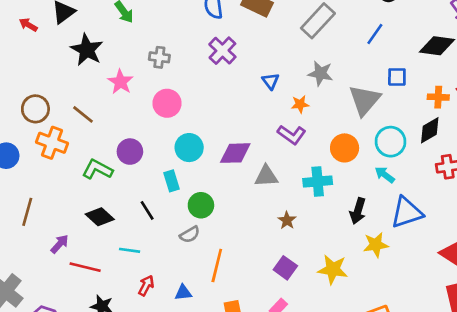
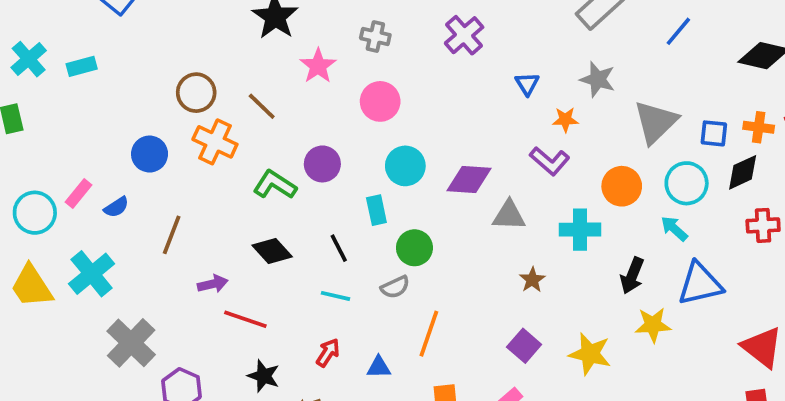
blue square: (397, 77) -> (714, 133), moved
purple arrow: (60, 244) -> (213, 284), turned 30
cyan line: (130, 250) -> (336, 296), moved

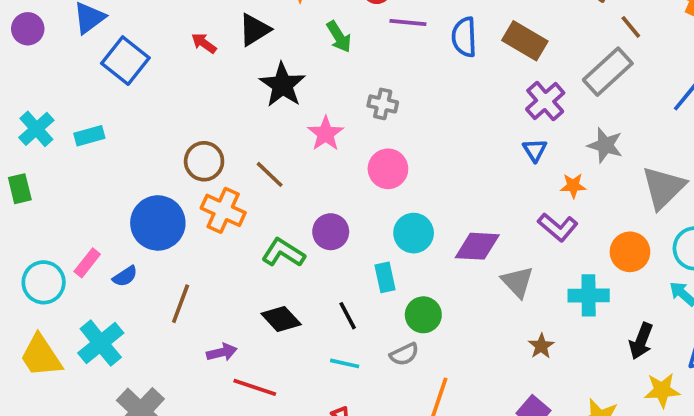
purple cross: (464, 35) -> (545, 101), moved
blue circle: (150, 154) -> (158, 223), size x1.5
gray triangle: (509, 215) -> (518, 282), turned 45

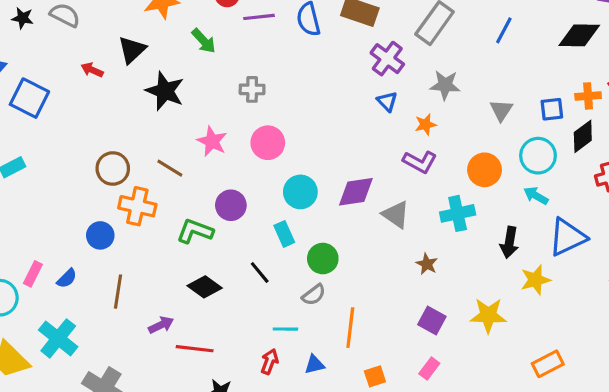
pink star: (326, 134) -> (212, 141), moved
gray triangle: (663, 188) -> (501, 110), size x0.6
blue circle: (158, 223) -> (100, 235), moved, size x0.6
cyan line: (345, 363) -> (285, 329), moved

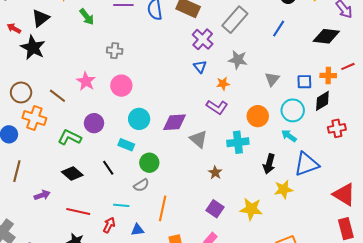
black star: (165, 91) -> (33, 48), moved
cyan rectangle: (284, 234) -> (126, 145), turned -49
red line: (195, 349) -> (78, 211), moved

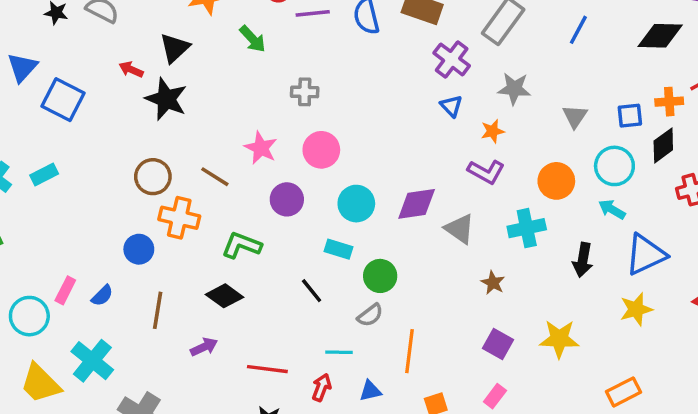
purple circle: (94, 123) -> (287, 199), moved
black diamond: (72, 174) -> (224, 296), moved
yellow star: (283, 189) -> (636, 309), moved

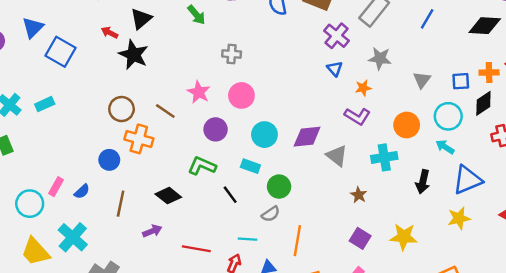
green L-shape: (242, 245) -> (202, 166), moved

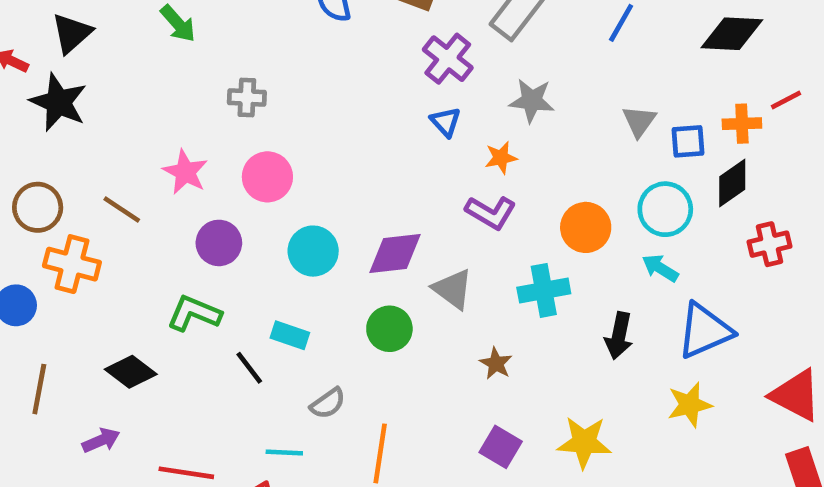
gray triangle: (422, 80) -> (639, 121), moved
cyan rectangle: (250, 166) -> (290, 335), moved
green circle: (279, 187) -> (389, 329), moved

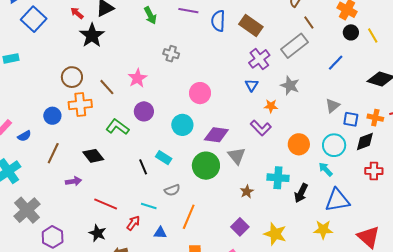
pink circle: (267, 177) -> (200, 93), moved
orange cross: (72, 264) -> (80, 104), turned -35
cyan cross: (544, 290) -> (278, 178), moved
green L-shape: (194, 313) -> (117, 127), moved
green circle: (389, 329) -> (206, 166), size x1.4

